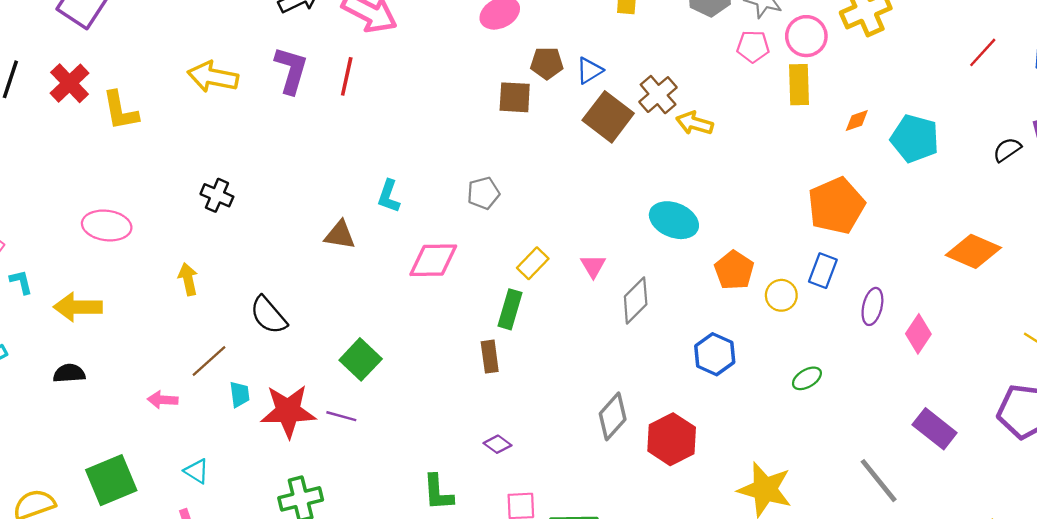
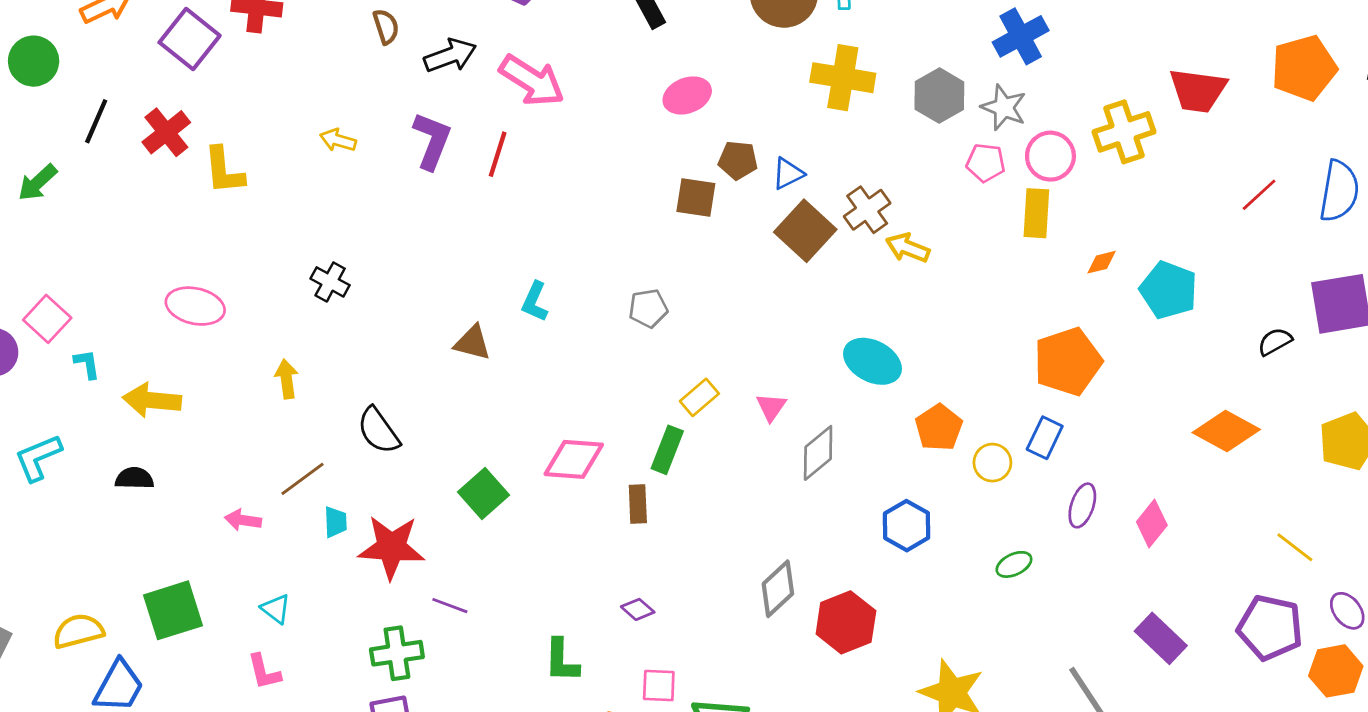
yellow arrow: (213, 77) -> (338, 140), size x0.6
black semicircle: (1007, 150) -> (1275, 342), moved
pink diamond: (433, 260) -> (574, 459), moved
purple ellipse: (872, 306) -> (1082, 505), moved
purple line: (341, 416) -> (450, 606), moved

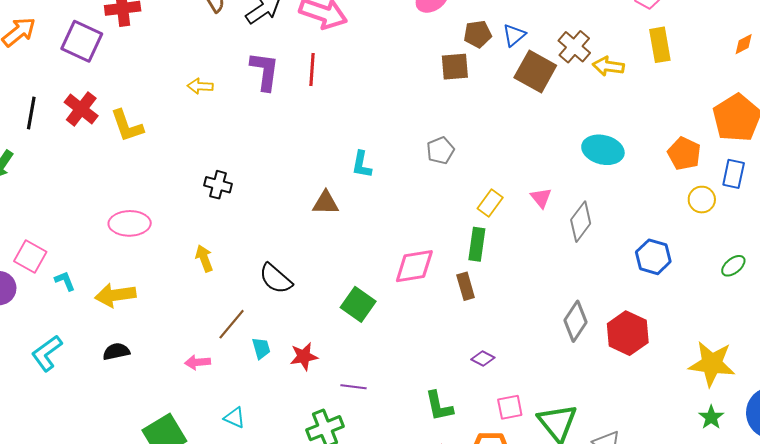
yellow rectangle: (1036, 213) -> (660, 45), moved
orange pentagon: (939, 428) -> (684, 154), moved
red star: (391, 547) -> (304, 356), size x0.6

